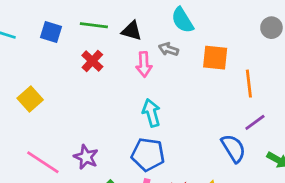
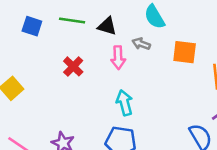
red cross: (92, 61) -> (73, 66), moved

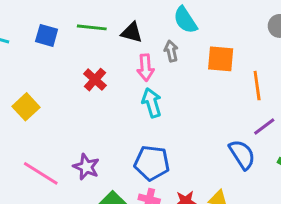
gray arrow: (141, 44) -> (171, 51), turned 60
cyan arrow: (124, 103) -> (152, 103), moved

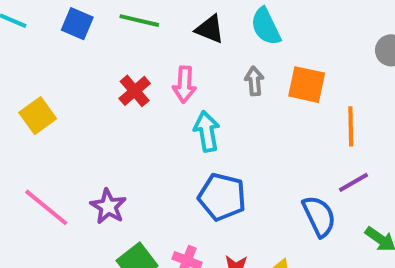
black triangle: (132, 32) -> (210, 29), moved
gray arrow: (171, 51) -> (254, 81), moved
pink arrow: (146, 68) -> (184, 84), moved
blue pentagon: (152, 163) -> (222, 197), moved

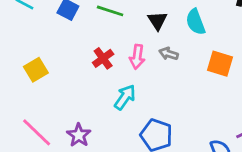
black triangle: (210, 29) -> (157, 21), turned 30
gray arrow: (254, 81) -> (169, 54), moved, turned -72
cyan arrow: (207, 131) -> (125, 97), moved, turned 40

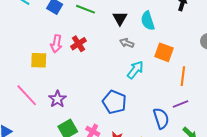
pink arrow: (137, 57) -> (56, 44), moved
yellow square: (36, 70) -> (39, 60), moved, turned 30
cyan arrow: (125, 97) -> (135, 70), moved

